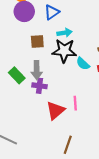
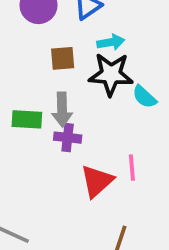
green rectangle: (17, 75) -> (27, 119), turned -42

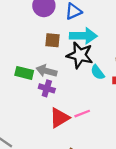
cyan arrow: (111, 42) -> (83, 36), size x1.6
gray arrow: (62, 110) -> (47, 71), turned 96
pink line: (132, 168) -> (82, 114), turned 63

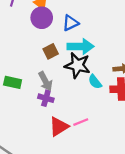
brown square: (53, 40) -> (51, 51), turned -32
gray arrow: (47, 71) -> (45, 81), turned -132
green rectangle: (24, 73) -> (13, 82), moved

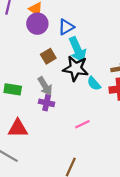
cyan arrow: (80, 46) -> (77, 50), turned 70
red triangle: (59, 127) -> (18, 128), moved, turned 35

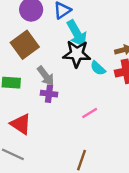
brown square: (48, 56) -> (25, 45), moved, size x1.6
red triangle: (18, 128) -> (21, 124), turned 40

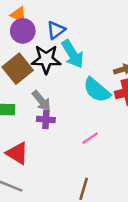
black star: (77, 54) -> (46, 59), moved
cyan semicircle: (98, 68) -> (97, 90), size x1.6

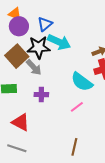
cyan arrow: (73, 54) -> (59, 42), turned -30
cyan semicircle: (97, 90) -> (82, 82), moved
gray arrow: (41, 101) -> (34, 67), moved

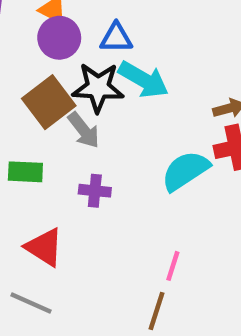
blue triangle: (45, 24) -> (116, 38), turned 35
cyan semicircle: (82, 82) -> (185, 171), turned 105
pink line: (77, 107) -> (173, 266), moved, turned -40

